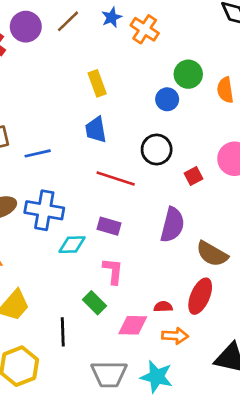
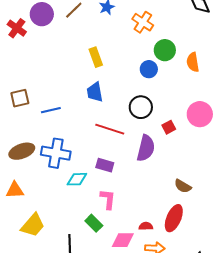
orange cross: (145, 29) -> (143, 22), moved
purple semicircle: (172, 225) -> (146, 148), moved
brown semicircle: (212, 254) -> (183, 186), size x0.7

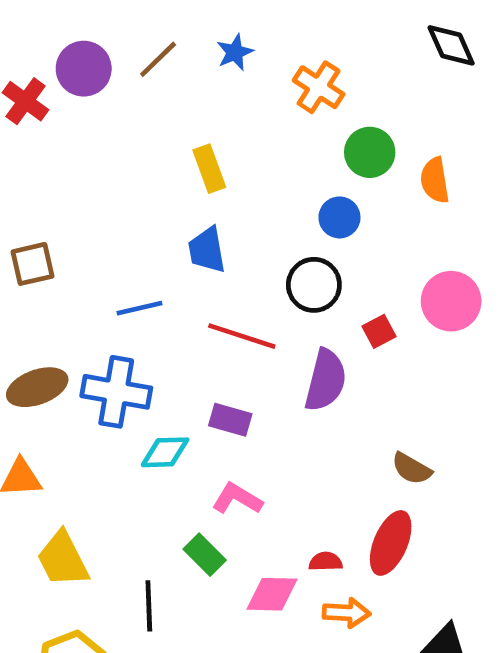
blue circle: (149, 69) -> (339, 217), moved
blue line: (51, 110) -> (139, 308), moved
pink L-shape: (108, 199) -> (237, 499), turned -65
yellow trapezoid: (33, 225) -> (63, 559), turned 112

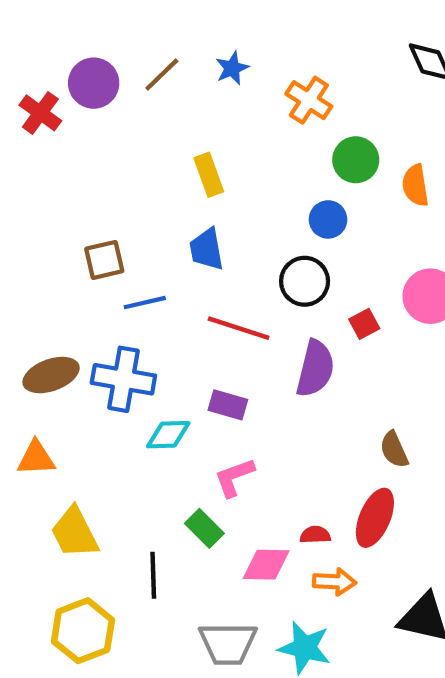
brown square: (33, 264) -> (104, 260), moved
brown semicircle: (412, 469) -> (394, 450), turned 36
pink L-shape: (237, 499) -> (234, 477), turned -51

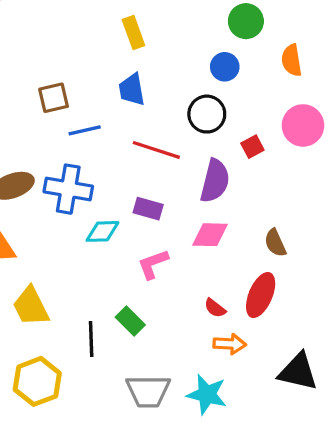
orange semicircle: (415, 185) -> (292, 60), moved
green rectangle: (204, 528) -> (130, 321), moved
red semicircle: (315, 535) -> (215, 308), turned -140
pink diamond: (266, 565) -> (210, 235), moved

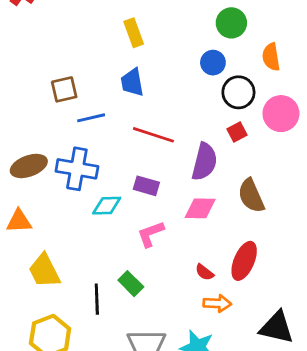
black circle: (207, 114) -> (238, 92), moved
brown semicircle: (275, 243) -> (251, 196), moved, size x1.4

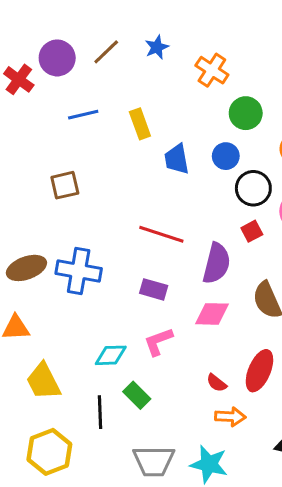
blue trapezoid: (132, 82) -> (177, 159), moved
blue line: (91, 118) -> (83, 115), moved
cyan diamond: (107, 206) -> (111, 355), moved

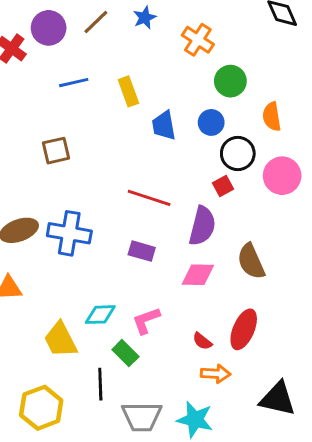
red square: (252, 231) -> (223, 186), moved
pink L-shape: (158, 342) -> (146, 321), moved
yellow trapezoid: (43, 381) -> (60, 340), moved
black line: (100, 412) -> (100, 384), moved

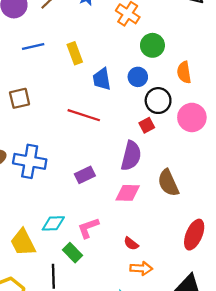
red line: (149, 198) -> (84, 115), moved
purple rectangle: (142, 251) -> (85, 175), turned -42
red ellipse: (244, 329) -> (194, 235), moved

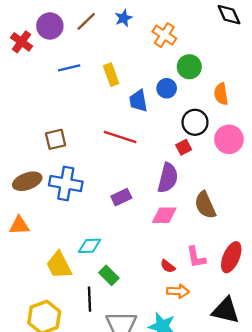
blue circle: (138, 77) -> (167, 88), moved
brown square: (20, 98) -> (56, 139), moved
pink L-shape: (88, 228) -> (196, 257), moved, turned -80

